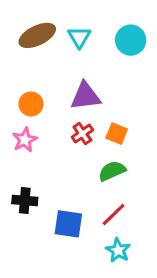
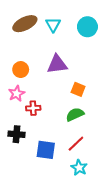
red cross: (82, 134) -> (33, 108), moved, turned 32

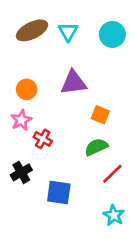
red cross: (33, 108) -> (43, 139), turned 32
black cross: (17, 134) -> (21, 172), turned -35
red line: (76, 144) -> (112, 174), moved
cyan star: (79, 168) -> (114, 215), moved

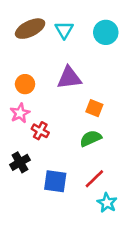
red line: (112, 174) -> (94, 179), moved

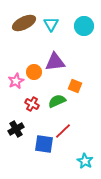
orange circle: (25, 84) -> (34, 72), moved
pink star: (20, 113) -> (16, 81), moved
green semicircle: (91, 138) -> (57, 101), moved
red line: (94, 179) -> (63, 131), moved

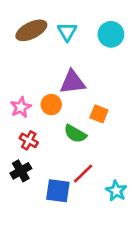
orange circle: (34, 72) -> (51, 105), moved
green semicircle: (57, 101) -> (75, 134), turned -126
red cross: (32, 104) -> (29, 140), moved
cyan star: (85, 161) -> (116, 191), moved

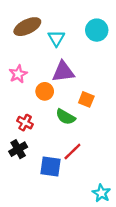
cyan triangle: (67, 32) -> (56, 38), moved
pink star: (21, 107) -> (18, 74), moved
cyan star: (116, 191) -> (101, 193), moved

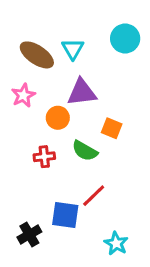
brown ellipse: (27, 27) -> (37, 55), moved, turned 60
red cross: (25, 123) -> (44, 157), moved, turned -35
black cross: (18, 149) -> (29, 235), moved
cyan star: (101, 193) -> (116, 243), moved

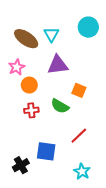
orange circle: (58, 118) -> (29, 85), moved
red line: (94, 196) -> (79, 136), moved

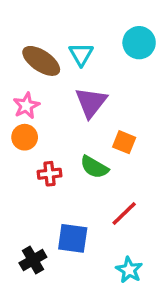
purple triangle: (58, 65) -> (91, 102), turned -45
orange circle: (29, 85) -> (25, 137), moved

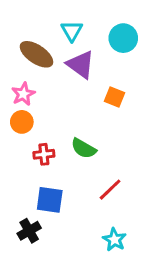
cyan triangle: (81, 54) -> (72, 31), moved
purple triangle: (91, 102) -> (81, 65), moved, turned -32
orange square: (124, 142) -> (114, 97), moved
blue square: (73, 238) -> (50, 200), moved

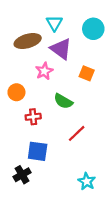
brown ellipse: (36, 54) -> (28, 41), turned -50
pink star: (23, 94) -> (44, 71), moved
green semicircle: (84, 148) -> (63, 101), moved
red line: (110, 190) -> (77, 133), moved

